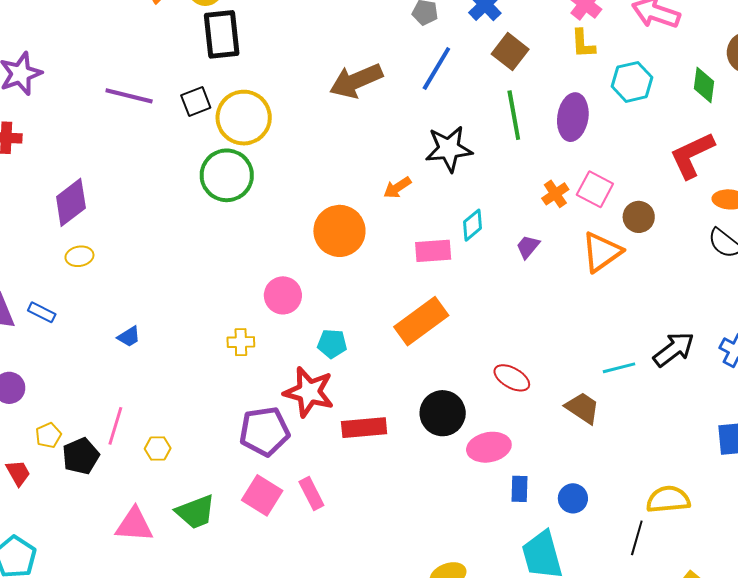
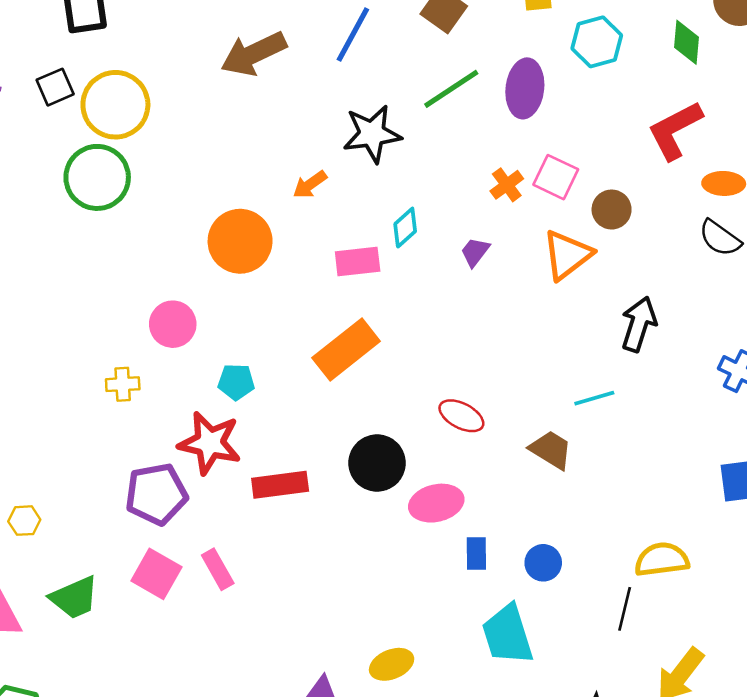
green line: (514, 115) -> (451, 89), turned 69
black arrow: (674, 349) -> (639, 324), moved, turned -33

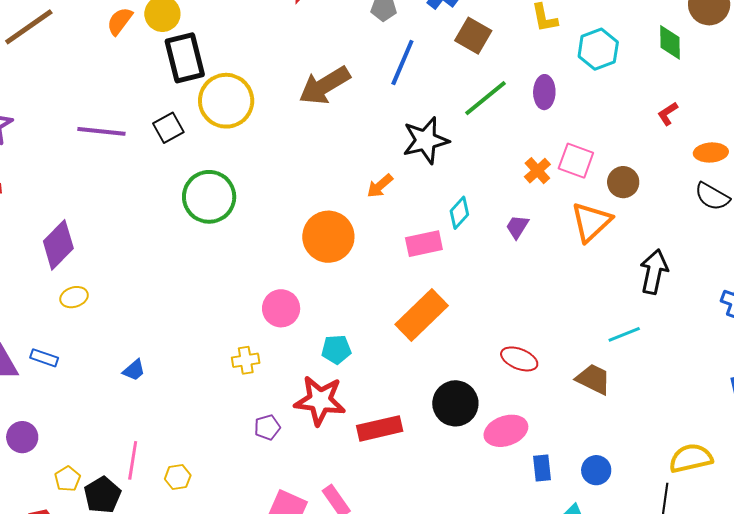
purple ellipse: (525, 88) -> (544, 92), size x0.7
yellow circle: (115, 105) -> (226, 101), moved
red L-shape: (675, 130) -> (668, 114), size x0.5
purple pentagon: (156, 494) -> (267, 427), moved, size x0.5

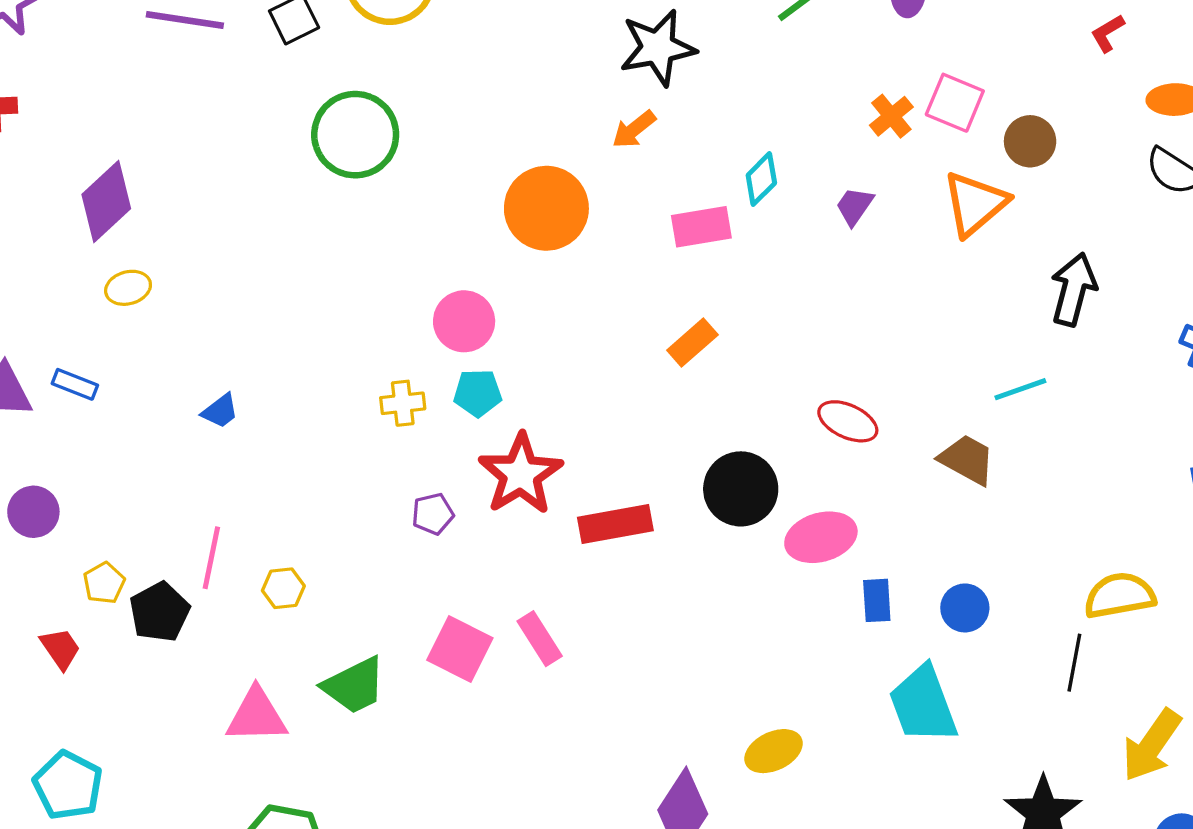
black star: (426, 140) -> (658, 48), moved
orange rectangle: (422, 315) -> (692, 343), size x0.6
cyan pentagon: (336, 350) -> (478, 393), moved
red star: (320, 400) -> (521, 474), turned 30

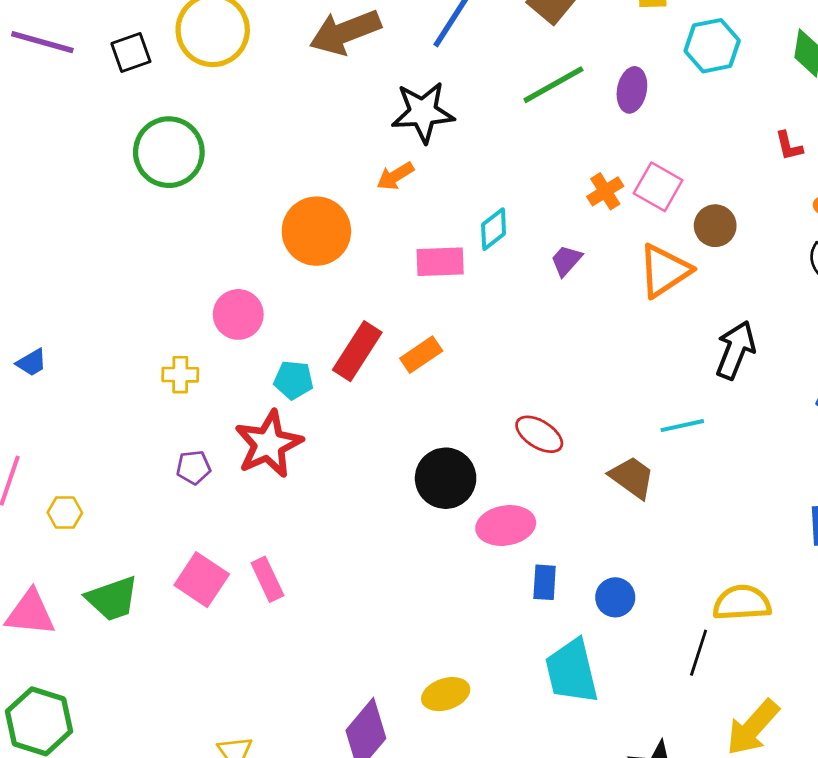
red L-shape: (1108, 33) -> (789, 146), turned -80
cyan pentagon: (478, 393) -> (294, 380), moved
red rectangle: (615, 524) -> (357, 351), moved, turned -54

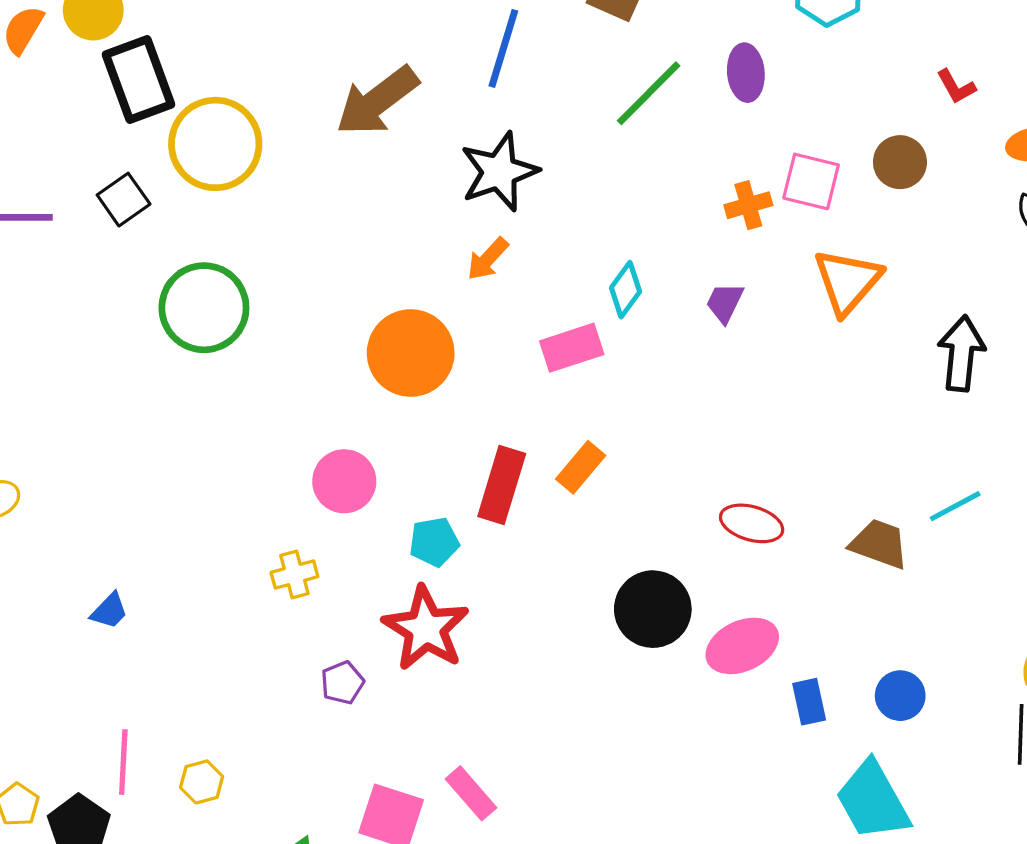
orange cross: (605, 191) -> (748, 205), turned 32
brown circle: (715, 226) -> (900, 162), moved
cyan line: (682, 426) -> (955, 506), moved

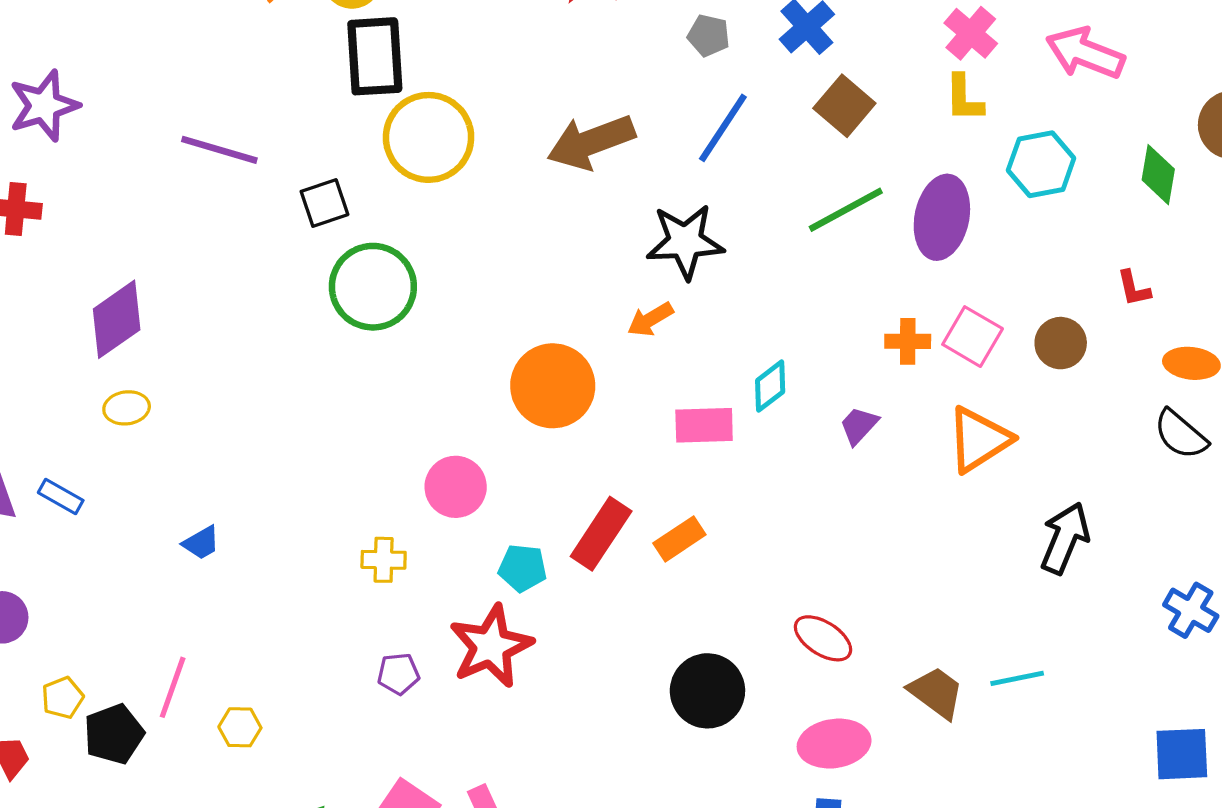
purple ellipse: (746, 73) -> (942, 217), size x1.5
black square: (124, 200) -> (324, 203), moved
pink ellipse: (742, 646) -> (834, 744), moved

